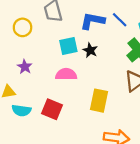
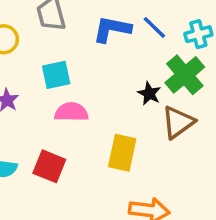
cyan square: (68, 46) -> (56, 75), moved
black star: (90, 50) -> (149, 93), moved

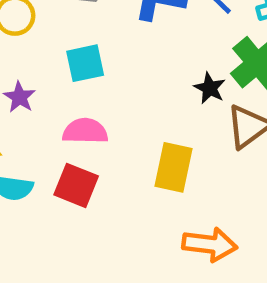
pink semicircle: (71, 112) -> (85, 131), moved

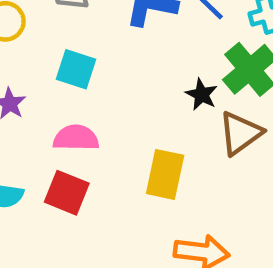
cyan square: (85, 63) -> (76, 69), turned 30

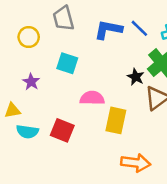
pink semicircle: (76, 138) -> (92, 98), moved

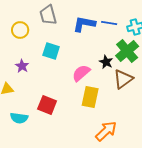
blue line: (139, 28) -> (109, 23), turned -35
pink semicircle: (92, 98) -> (81, 73), moved, turned -42
cyan semicircle: (27, 132) -> (19, 118), moved
orange arrow: (136, 163) -> (106, 131), turned -50

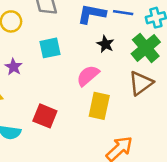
cyan square: (51, 51) -> (50, 48), turned -30
black star: (106, 62) -> (105, 44), moved

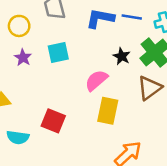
black star: (105, 44) -> (122, 56), moved
purple star: (13, 67) -> (23, 58), moved

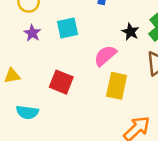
red square: (53, 121) -> (61, 82), moved

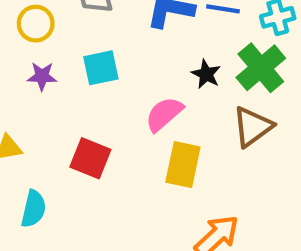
purple star: (32, 33) -> (42, 76), turned -30
cyan semicircle: (27, 112) -> (34, 209), turned -85

